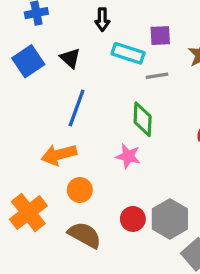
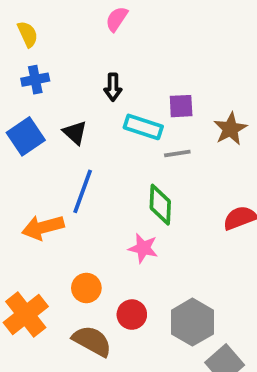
orange arrow: (59, 155) -> (43, 227), moved
red circle: (133, 219) -> (132, 315), moved

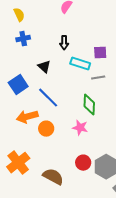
blue square: (26, 136) -> (18, 85), moved
blue line: (83, 191) -> (48, 98), turned -65
orange circle: (86, 288) -> (46, 129), moved
red circle: (132, 315) -> (83, 163), moved

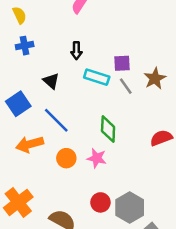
gray line: (98, 78) -> (126, 86), moved, turned 64
orange circle: (46, 129) -> (66, 158), moved

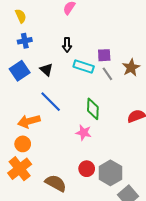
blue square: (18, 104) -> (20, 71), moved
orange circle: (66, 158) -> (23, 144), moved

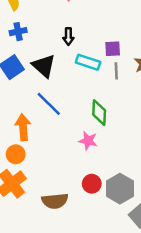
black triangle: (46, 70) -> (44, 66), size x1.5
gray line: (107, 74) -> (116, 71), turned 32
orange arrow: (29, 121) -> (23, 127), turned 100
brown semicircle: (56, 183) -> (55, 201), turned 145

